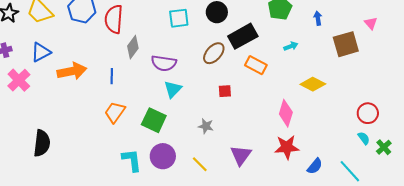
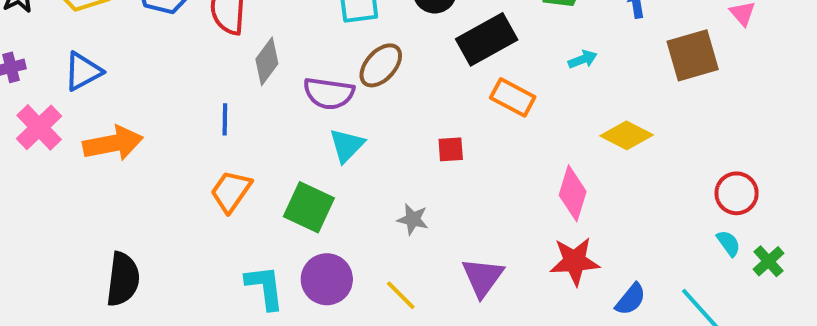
brown ellipse: (214, 53) -> (381, 65), moved
orange arrow: (72, 71) -> (113, 143), moved
black semicircle: (42, 143) -> (123, 279), moved

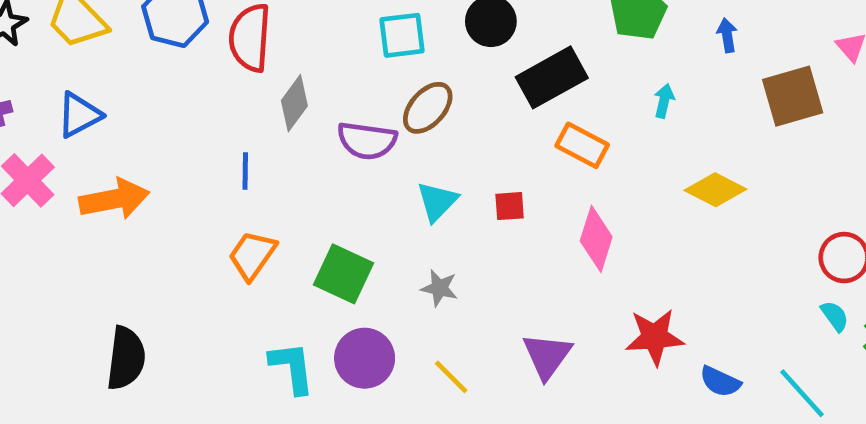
cyan arrow: (583, 59) -> (664, 101), turned -56
cyan triangle: (347, 145) -> (437, 201), moved
pink diamond: (573, 193) -> (596, 239), moved
gray star: (413, 219) -> (439, 288), moved
blue semicircle: (631, 299) -> (720, 382), turned 76

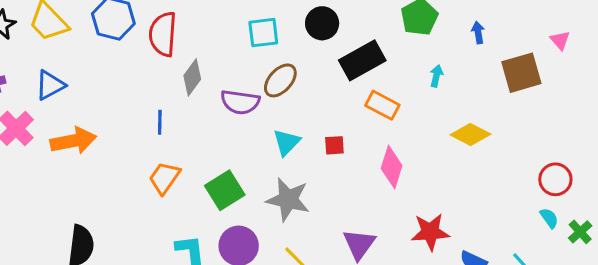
green square: (343, 274) -> (225, 190), turned 33
gray star: (439, 288) -> (288, 199), size x1.8

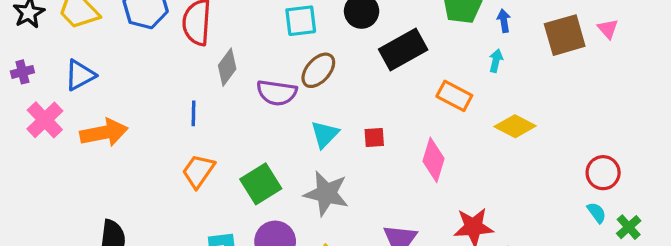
blue arrow: (478, 33) -> (504, 21), moved
brown square: (521, 73) -> (565, 35), moved
cyan arrow: (436, 76) -> (496, 61), moved
orange rectangle: (382, 105) -> (454, 96), moved

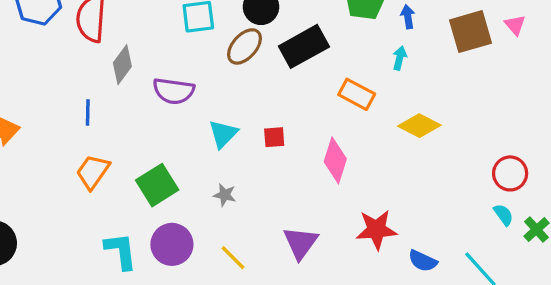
brown ellipse: (318, 70) -> (245, 46), moved
gray star: (326, 193) -> (225, 195), size x0.5

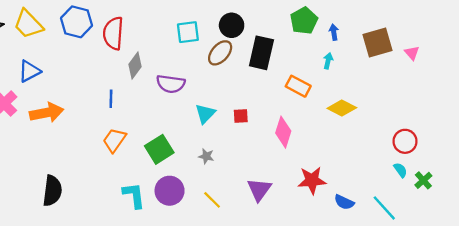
pink triangle: (515, 25) -> (412, 53), moved
black rectangle: (304, 46) -> (261, 53), turned -48

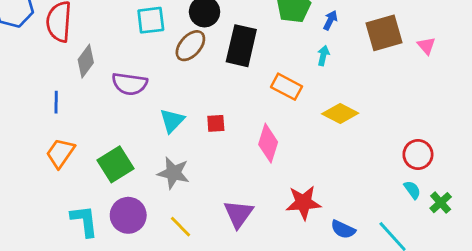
blue arrow: (334, 32) -> (330, 20), turned 35
gray star: (206, 156) -> (173, 173), size x1.6

